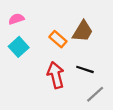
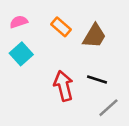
orange rectangle: (58, 39) -> (61, 27), moved

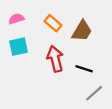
cyan square: (21, 54) -> (19, 47), turned 30
red arrow: (64, 86) -> (55, 59), moved

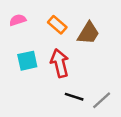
cyan square: (19, 47) -> (27, 61), moved
black line: (84, 69) -> (74, 97), moved

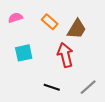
red arrow: (60, 63) -> (65, 55), moved
black line: (74, 97) -> (52, 87), moved

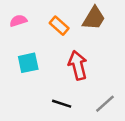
brown trapezoid: (77, 29) -> (94, 18), moved

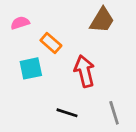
orange rectangle: (59, 26) -> (51, 43), moved
gray line: (105, 104) -> (114, 113), turned -65

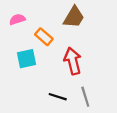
brown trapezoid: (102, 20) -> (74, 17), moved
gray line: (114, 113) -> (85, 97), moved

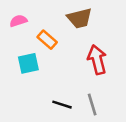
brown trapezoid: (74, 17) -> (80, 18), turned 45
red arrow: (73, 61) -> (97, 60), moved

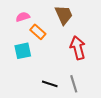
brown trapezoid: (80, 18) -> (64, 15), turned -100
pink semicircle: (18, 21) -> (23, 17), moved

